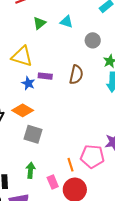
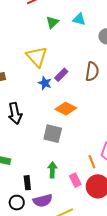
yellow triangle: (22, 56) -> (37, 57), turned 35
purple rectangle: (45, 76) -> (61, 75), turned -48
orange diamond: (23, 110) -> (66, 109), moved

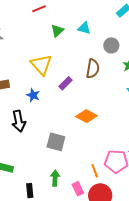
brown semicircle: (92, 71) -> (93, 69), moved
blue star: (45, 83) -> (33, 95), moved
orange diamond: (66, 109) -> (86, 116), moved

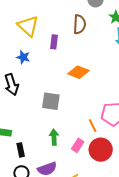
purple rectangle: (65, 83) -> (54, 42), turned -32
pink rectangle: (78, 189) -> (78, 145), turned 64
black rectangle: (30, 191) -> (21, 150), moved

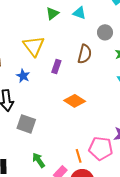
gray square: (51, 101) -> (26, 124), moved
green arrow: (54, 137) -> (39, 160), turned -42

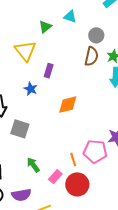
green triangle: (52, 13) -> (45, 27), moved
brown semicircle: (85, 54) -> (91, 56), moved
blue star: (23, 76) -> (31, 89), moved
orange diamond: (75, 101) -> (68, 105), turned -45

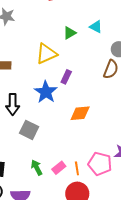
yellow triangle: (25, 51) -> (46, 54), turned 35
blue star: (31, 89) -> (46, 92), size x1.6
pink rectangle: (55, 177) -> (59, 168), moved

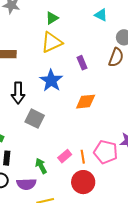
green triangle: (70, 33) -> (52, 18), moved
purple rectangle: (66, 77) -> (82, 63), moved, turned -48
green arrow: (37, 168) -> (41, 166), moved

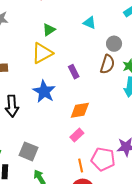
green triangle: (52, 18) -> (49, 30), moved
gray square: (35, 119) -> (28, 151), moved
pink rectangle: (65, 156) -> (77, 135), moved

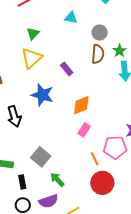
gray square: (28, 151) -> (41, 157), turned 30

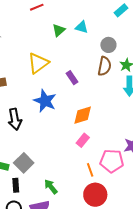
green triangle: (33, 34) -> (59, 30), moved
gray square: (41, 157) -> (24, 163), moved

